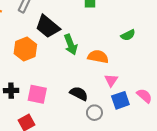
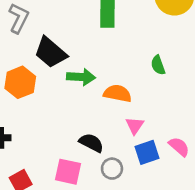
green semicircle: (128, 35) -> (158, 65), turned 96
green arrow: (71, 45) -> (81, 77), turned -66
pink square: (37, 94) -> (68, 172), moved

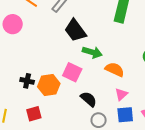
orange hexagon: (20, 82) -> (49, 85), moved
pink square: (68, 172) -> (72, 72), moved

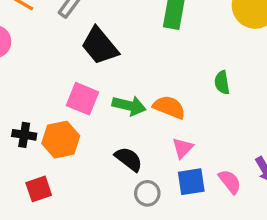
green arrow: (92, 52) -> (129, 106), moved
pink square: (72, 72) -> (83, 99), moved

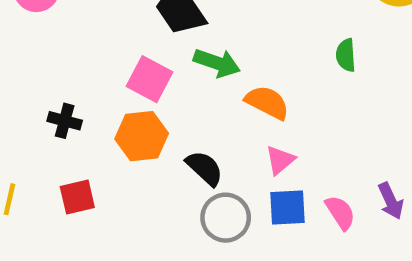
green semicircle: (222, 83) -> (346, 55), moved
green arrow: (129, 106) -> (217, 63), moved
orange hexagon: (61, 140) -> (142, 136), moved
gray circle: (147, 193) -> (226, 218), size x1.4

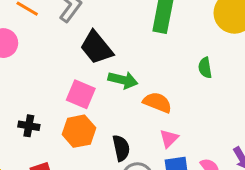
black semicircle: (205, 168) -> (121, 148), turned 40

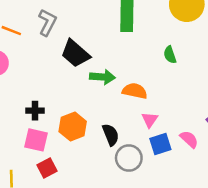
pink square: (81, 94) -> (36, 140), moved
black cross: (29, 126) -> (35, 111), moved

